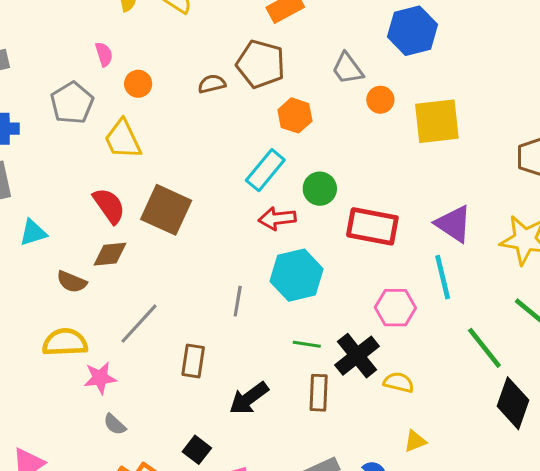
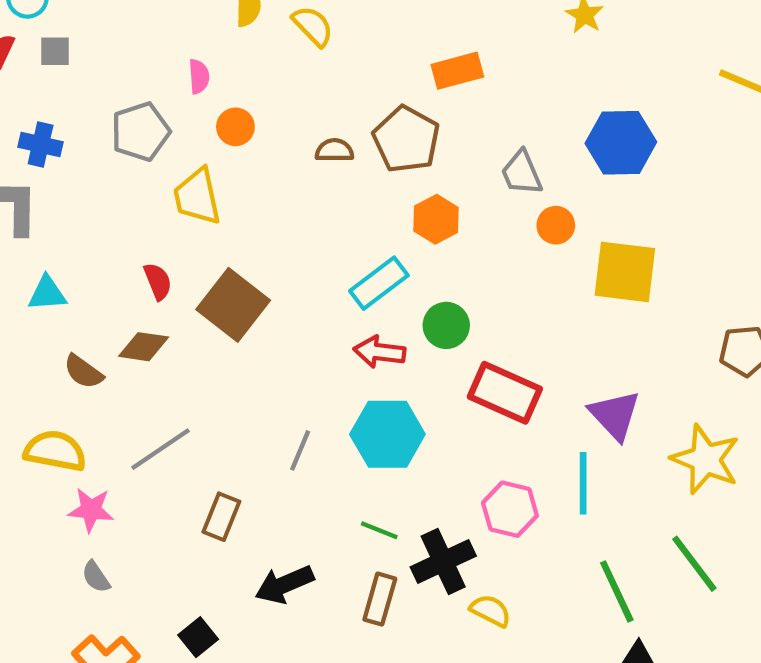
red semicircle: (109, 206) -> (158, 281), size x0.7

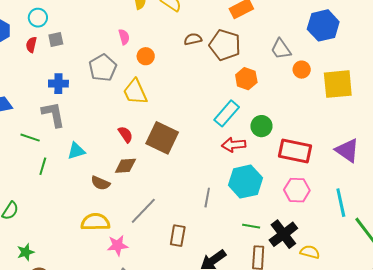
brown semicircle: (334, 150) -> (193, 39), moved
cyan line: (583, 483) -> (341, 203), moved
pink hexagon: (510, 509) -> (297, 190), moved

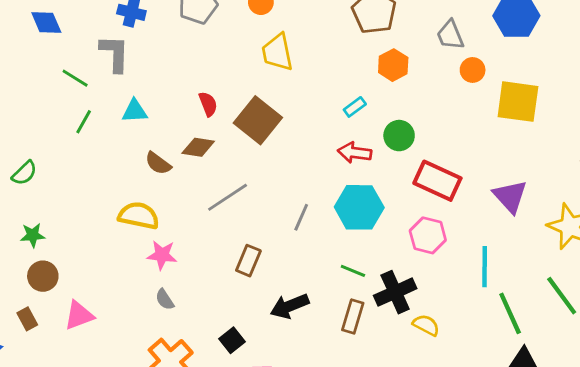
yellow trapezoid: (135, 92) -> (277, 52), moved
cyan rectangle: (227, 113) -> (355, 107), size x0.6
gray line: (143, 211) -> (228, 197), moved

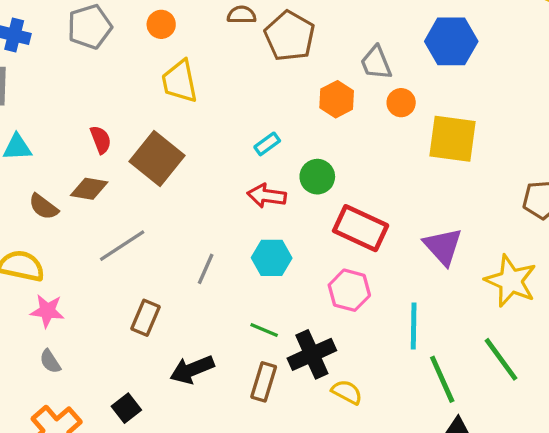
orange hexagon: (393, 65) -> (337, 99), moved
cyan hexagon: (359, 207) -> (272, 258), size x0.7

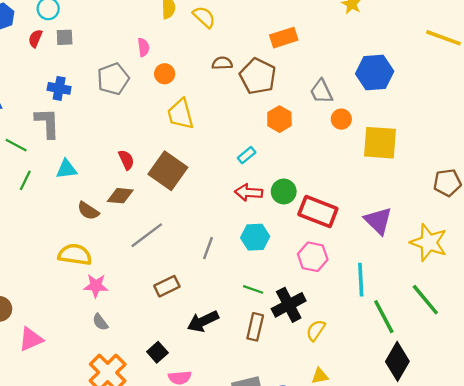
orange hexagon: (337, 99) -> (279, 119), moved
green circle: (317, 177) -> (284, 191), moved
brown rectangle: (145, 318) -> (167, 286), turned 45
yellow semicircle: (347, 392) -> (316, 330), turned -80

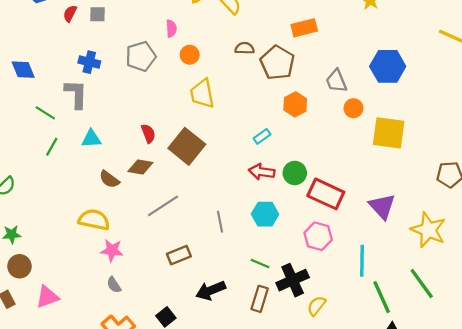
gray line: (208, 248) -> (220, 222), turned -35

